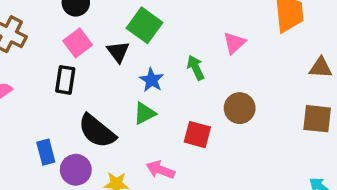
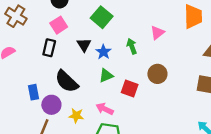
black triangle: (118, 52) -> (84, 45), moved
green triangle: (144, 113) -> (106, 76), moved

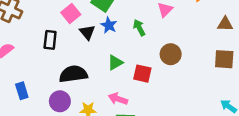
pink square: (59, 25) -> (71, 14), moved
blue star: (103, 52) -> (109, 25), moved
black semicircle: (67, 81) -> (73, 74), turned 135
blue rectangle: (33, 92) -> (22, 91), moved

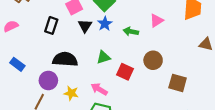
green arrow: (139, 28) -> (131, 31), turned -64
brown square: (224, 59) -> (178, 83), moved
blue rectangle: (22, 91) -> (17, 64), turned -48

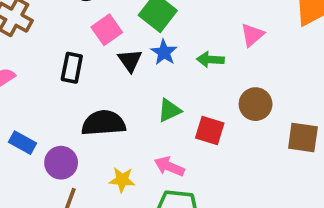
purple circle: (48, 80) -> (61, 163), moved

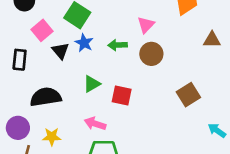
brown circle: (256, 104) -> (151, 54), moved
brown square: (303, 138) -> (188, 95), turned -35
yellow star: (122, 180) -> (52, 137), moved

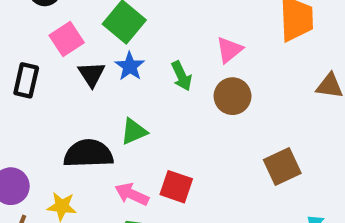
green arrow: (118, 45) -> (181, 76), turned -120
red square: (122, 96) -> (176, 187), moved
black semicircle: (46, 97) -> (88, 154), moved

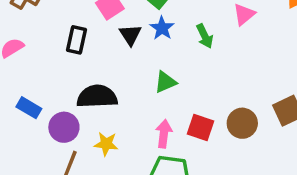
brown circle: (233, 96) -> (242, 123), moved
black semicircle: (88, 154) -> (97, 97), moved
pink arrow: (132, 194) -> (164, 134), turned 72

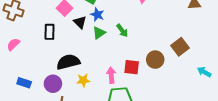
green arrow: (205, 36) -> (122, 30), moved
green triangle: (165, 82) -> (99, 33), moved
blue rectangle: (29, 108) -> (24, 83), moved
yellow star: (106, 144) -> (83, 80), moved

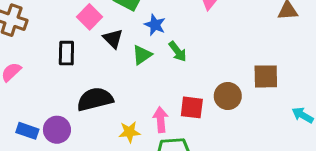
blue star: (97, 15) -> (155, 25), moved
brown square: (180, 47) -> (266, 76), turned 36
yellow star: (83, 80) -> (129, 132), moved
purple circle: (53, 84) -> (57, 130), moved

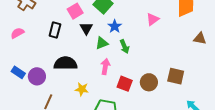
pink arrow: (161, 120) -> (105, 67), moved

